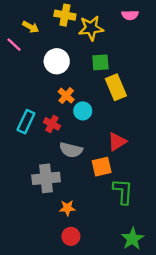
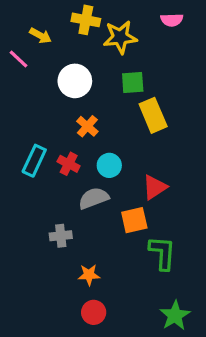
cyan circle: (83, 111) -> (109, 165), moved
gray semicircle: (71, 150) -> (94, 198), turned 145
gray cross: (46, 178) -> (61, 236), size x0.6

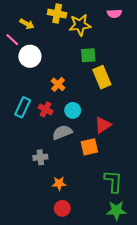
white circle: (75, 81) -> (30, 56), moved
green L-shape: (162, 253) -> (113, 181), moved
green star: (175, 315) -> (116, 210), turned 30

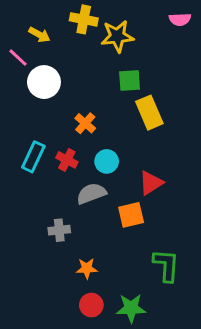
pink semicircle: (114, 14) -> (180, 19), moved
green star: (116, 210) -> (131, 308), moved

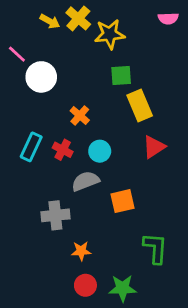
yellow cross: (84, 19) -> (78, 18), turned 30
yellow arrow: (39, 35) -> (50, 21), moved
red triangle: (151, 183) -> (154, 147), moved
gray cross: (59, 230) -> (55, 215), size x1.4

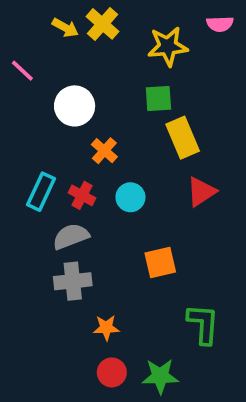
yellow star: (110, 34) -> (168, 46), moved
white circle: (41, 77) -> (75, 106), moved
gray semicircle: (85, 181) -> (71, 236), moved

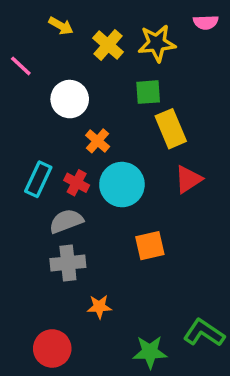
yellow cross: (102, 24) -> (108, 45), moved
cyan circle: (130, 197) -> (122, 185), size x1.6
green L-shape: (203, 324) -> (204, 333), moved, turned -60
red circle: (112, 372) -> (52, 348), moved, size x1.4

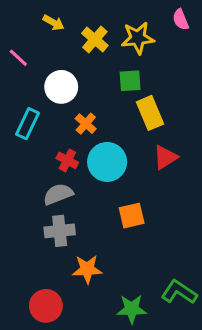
pink semicircle: (206, 22) -> (181, 20), turned 70
cyan rectangle: (38, 179) -> (27, 124), moved
orange star: (99, 307) -> (87, 269), size x1.4

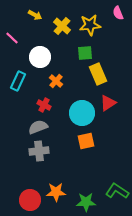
cyan circle: (107, 162) -> (82, 113), moved
orange star: (87, 269) -> (56, 192), moved

